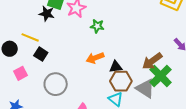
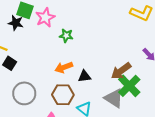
brown hexagon: (121, 81) -> (63, 95), moved

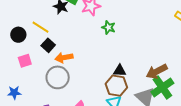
orange arrow: (64, 67) -> (64, 58), moved
brown hexagon: (63, 95) -> (116, 86), moved

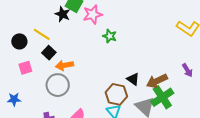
black triangle: (120, 71) -> (133, 79), moved, turned 32

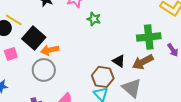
yellow line: (42, 34) -> (14, 20), moved
black square: (49, 53) -> (34, 38), size x1.6
green cross: (162, 97) -> (149, 37), moved, turned 30

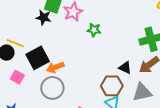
black square: (34, 38) -> (38, 58), turned 30
pink square: (11, 54) -> (17, 77), turned -32
gray triangle: (132, 88) -> (142, 92), turned -45

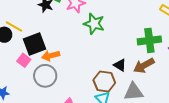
green star: (94, 30) -> (94, 24), size x1.5
pink square: (17, 77) -> (24, 60), moved

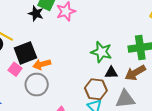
green star: (94, 24) -> (101, 52), moved
black triangle: (120, 65) -> (111, 73), turned -32

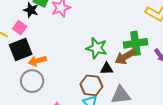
pink square: (15, 69) -> (20, 28), moved
brown arrow: (135, 73) -> (125, 57), moved

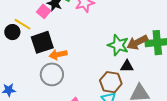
pink square: (20, 28) -> (44, 11), moved
brown arrow: (125, 57) -> (137, 42), moved

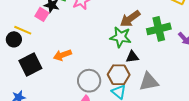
black square: (42, 42) -> (30, 64), moved
brown arrow: (137, 42) -> (130, 19), moved
gray circle: (52, 74) -> (89, 81), moved

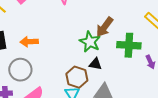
brown arrow: (130, 19) -> (105, 27), turned -35
gray circle: (89, 81) -> (20, 70), moved

